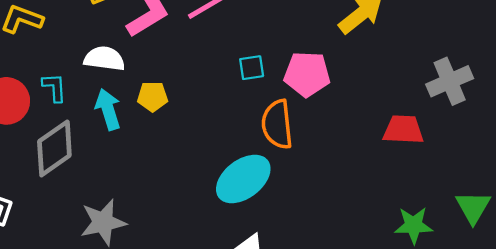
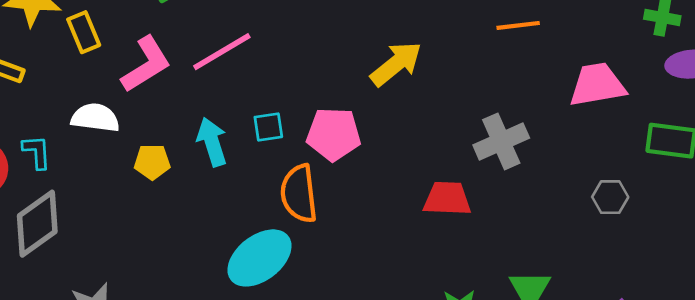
cyan arrow: (108, 109) -> (212, 142), moved

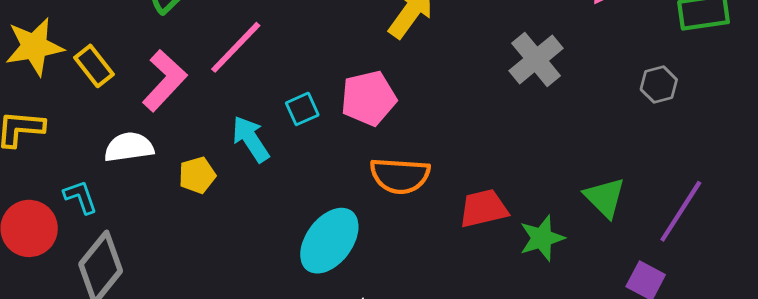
orange semicircle: (299, 194) -> (400, 176), moved, turned -64
red trapezoid: (447, 199) -> (483, 208), moved

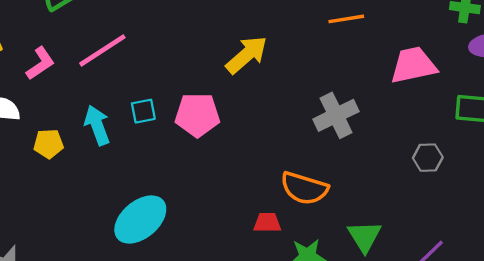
pink L-shape: (164, 81) -> (40, 63), size x0.7
orange semicircle: (400, 176) -> (304, 188), moved
red trapezoid: (483, 208) -> (267, 223), size x0.7

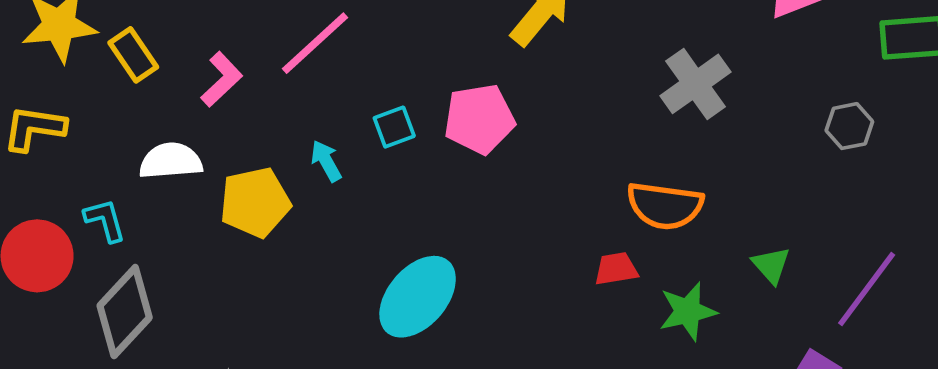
cyan arrow: (97, 125) -> (326, 161), size x0.7
yellow pentagon: (49, 144) -> (255, 202), size x1.5
green triangle: (364, 236) -> (771, 265), size x0.7

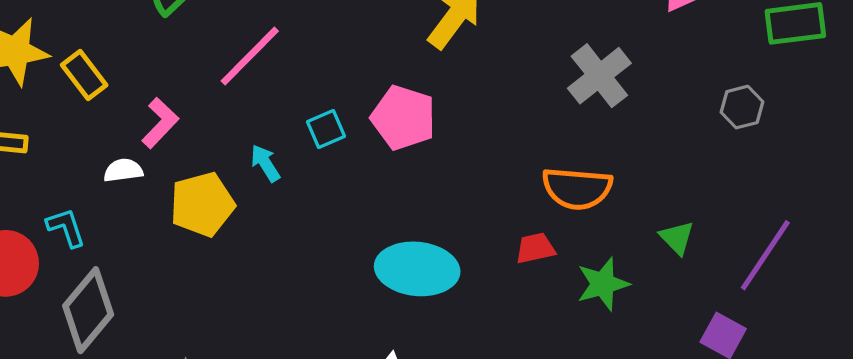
pink L-shape: (222, 79) -> (160, 123), moved
pink pentagon: (479, 119) -> (403, 118), turned 30
white semicircle: (171, 161) -> (123, 170), size x0.7
cyan ellipse: (418, 297) -> (417, 269), moved, turned 58

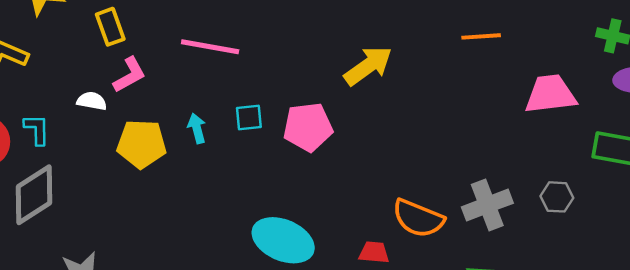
pink line: (250, 56) -> (210, 47), turned 38
yellow rectangle: (84, 75) -> (110, 27), moved
gray cross: (599, 76) -> (487, 205), moved
pink pentagon: (403, 118) -> (308, 127), turned 30

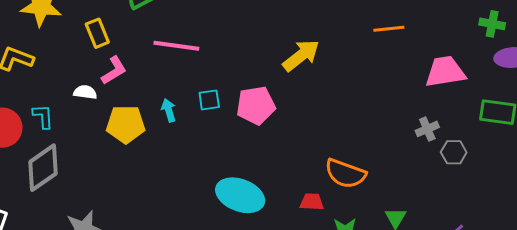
gray cross: (487, 205) -> (427, 129), moved, size x0.6

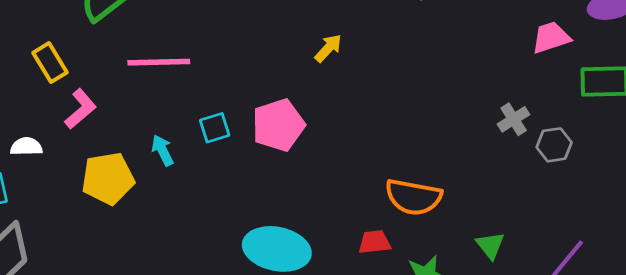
yellow arrow: (301, 55) -> (328, 48), size x0.6
pink trapezoid: (445, 72) -> (551, 37), moved, size x0.7
white semicircle: (85, 92) -> (26, 147), moved

